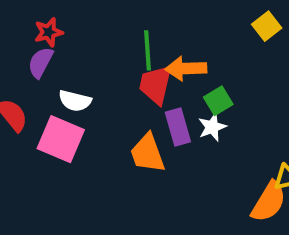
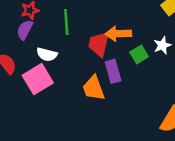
green line: (148, 50) -> (66, 22), moved
white star: (212, 127) -> (162, 45), moved
pink square: (61, 139) -> (38, 79), turned 36

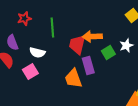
purple semicircle: (25, 30) -> (12, 42), moved, turned -49
pink square: (38, 79) -> (30, 71), size x0.7

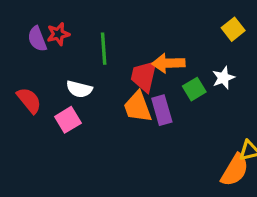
purple semicircle: (12, 42) -> (37, 39), moved
orange trapezoid: (73, 78) -> (138, 107), moved

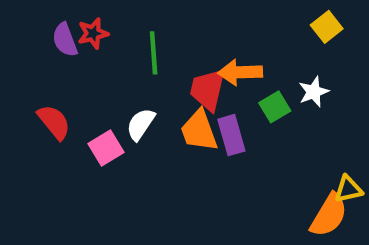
white semicircle: (79, 89) -> (141, 124), moved, turned 110

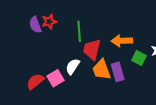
red trapezoid: (208, 90) -> (92, 49), moved
green square: (275, 107) -> (139, 58), turned -32
red semicircle: (54, 122) -> (35, 81), moved, turned -90

